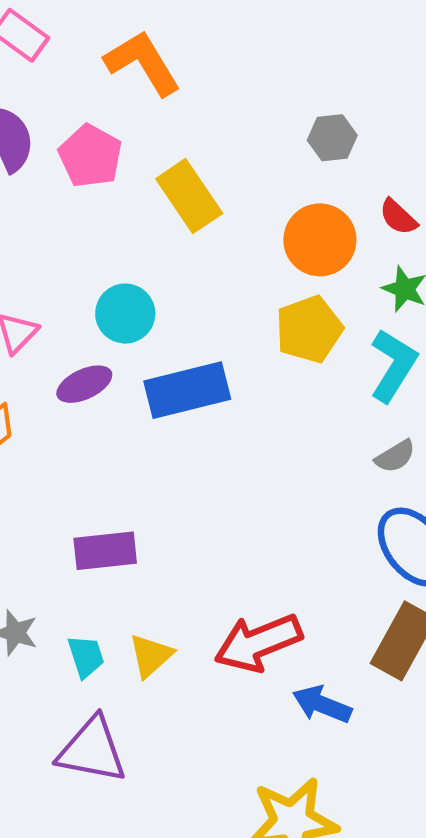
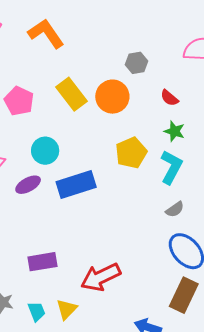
pink pentagon: (90, 156) -> (19, 101), moved
orange circle: (320, 240) -> (112, 97), moved
red arrow: (258, 643) -> (101, 277), moved

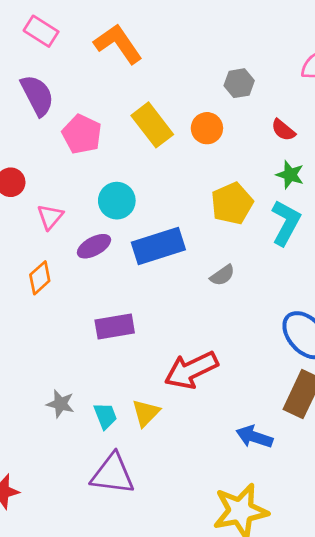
orange circle: (112, 97) -> (207, 128), size x0.7
gray semicircle: (175, 209) -> (222, 275), moved
purple rectangle: (43, 262) -> (115, 327), moved

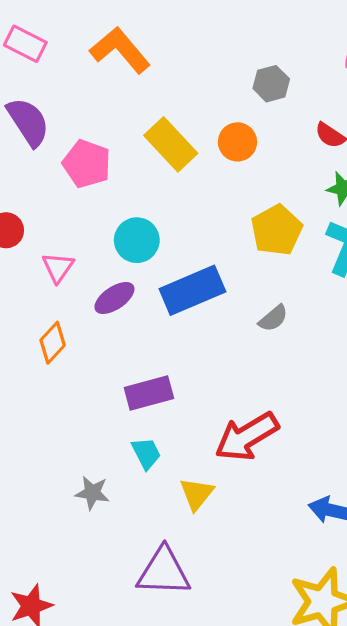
cyan trapezoid: (105, 416) -> (146, 453), moved

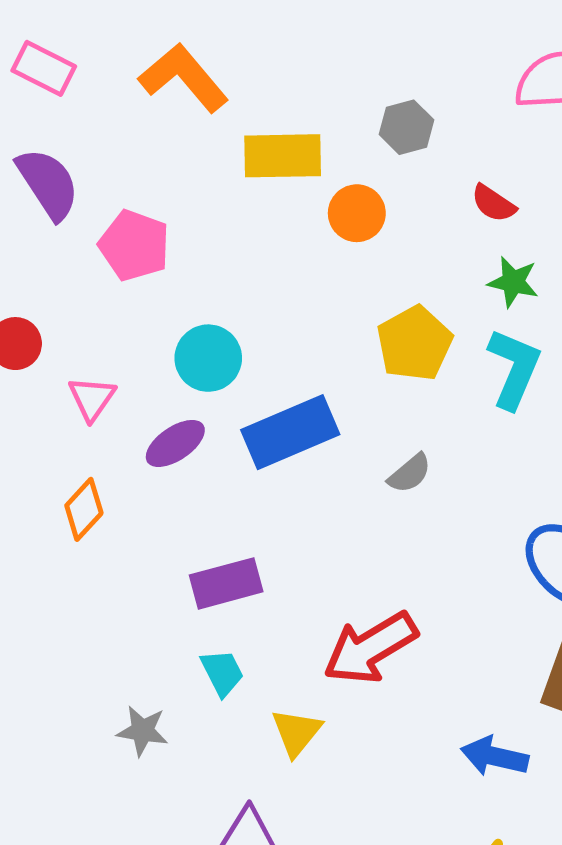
yellow rectangle: (171, 144) -> (283, 156), moved, turned -48

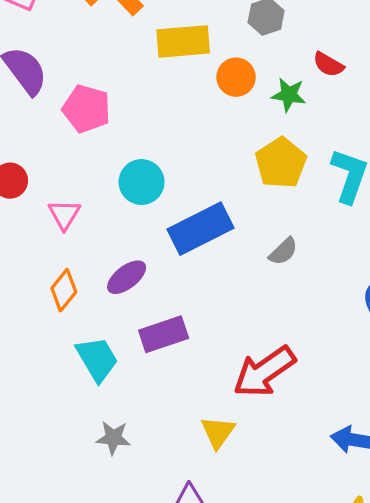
green star: (513, 282) -> (289, 95), moved
purple ellipse: (175, 443) -> (127, 277), moved
cyan trapezoid: (222, 673) -> (97, 359), moved, size x1.4

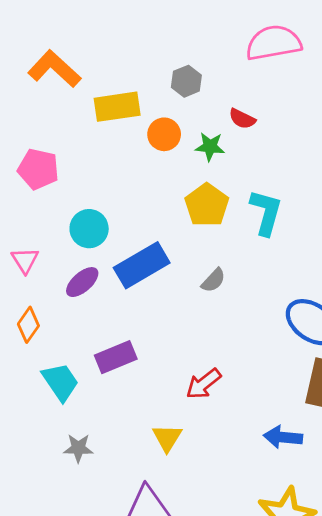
purple ellipse: (127, 277) -> (82, 282), moved
red arrow: (264, 372) -> (204, 384), size x0.7

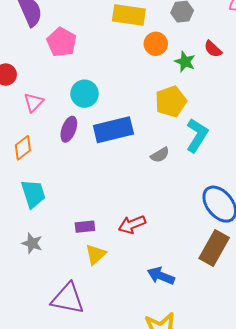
cyan L-shape: (266, 212) -> (197, 135), moved
purple ellipse: (82, 282) -> (69, 129), turned -45
purple rectangle: (116, 357) -> (85, 227), moved, size x0.7
blue arrow: (283, 437) -> (161, 276), moved

